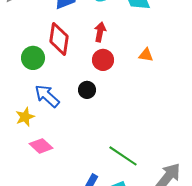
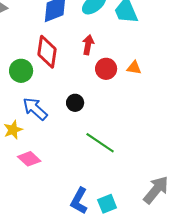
red circle: (103, 60) -> (106, 69), moved
green line: (123, 156) -> (100, 143), moved

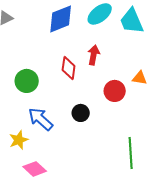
red diamond: (47, 52) -> (69, 68), moved, size x0.7
red circle: (106, 69) -> (115, 91), moved
green line: (100, 143) -> (131, 153), moved, turned 52

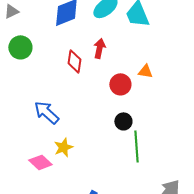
green circle: (27, 81) -> (20, 47), moved
black circle: (81, 113) -> (123, 121), moved
yellow star: (19, 140) -> (63, 147), moved

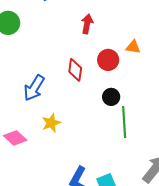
red diamond: (74, 61) -> (75, 70), moved
blue arrow: (46, 112) -> (34, 88), turned -100
pink diamond: (40, 162) -> (15, 138), moved

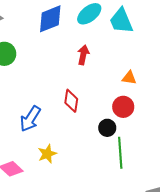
red circle: (108, 60) -> (123, 107), moved

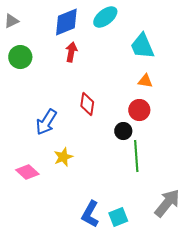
cyan trapezoid: (121, 21) -> (142, 46), moved
red arrow: (83, 55) -> (71, 52), moved

